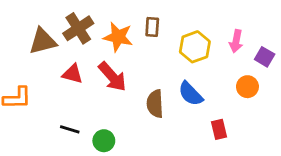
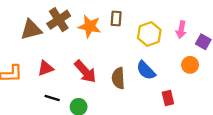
red triangle: (73, 74) -> (45, 68), moved, turned -35
red arrow: (112, 77) -> (85, 72), moved

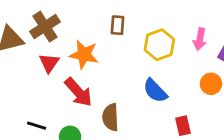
orange star: (90, 26) -> (84, 55), moved
red triangle: (45, 68) -> (49, 63), moved, turned -35
brown semicircle: (118, 78) -> (111, 117), moved

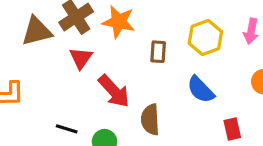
brown rectangle: (117, 25) -> (158, 52), moved
orange star: (84, 55) -> (119, 22), moved

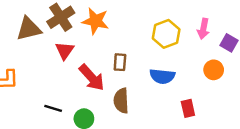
brown rectangle: (158, 52) -> (120, 62), moved
blue semicircle: (201, 90) -> (162, 76), turned -40

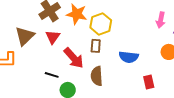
brown triangle: (29, 29) -> (25, 36), moved, turned -30
yellow hexagon: (166, 34) -> (101, 24), moved
black line: (53, 108) -> (52, 75), moved

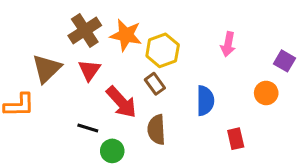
pink arrow: (161, 20) -> (228, 44), moved
brown rectangle: (96, 46) -> (155, 84), turned -40
blue semicircle: (129, 57) -> (205, 101), turned -96

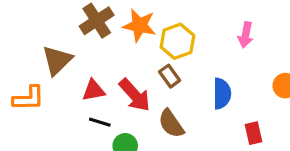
red triangle: (89, 70) -> (93, 90), moved, turned 45
brown semicircle: (156, 130) -> (171, 124), turned -32

